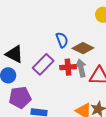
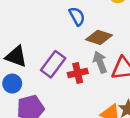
blue semicircle: (62, 40) -> (77, 16), moved
red cross: (68, 67) -> (78, 73), moved

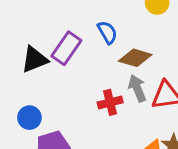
black triangle: (16, 56) -> (35, 60), moved, turned -40
purple rectangle: (53, 64) -> (66, 48), moved

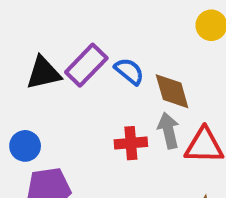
blue semicircle: (107, 32) -> (129, 71), moved, turned -30
brown diamond: (135, 58) -> (172, 91), turned 48

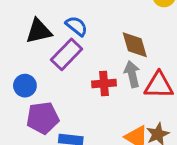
purple rectangle: (86, 65) -> (67, 54), moved
blue semicircle: (129, 71) -> (77, 26), moved

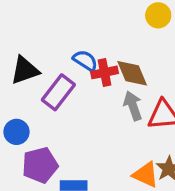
blue semicircle: (77, 26) -> (85, 61), moved
red cross: (104, 83) -> (104, 72), moved

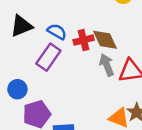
blue semicircle: (85, 61) -> (57, 32), moved
black triangle: (25, 70) -> (21, 26), moved

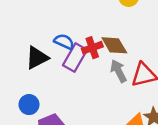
black triangle: (21, 26) -> (37, 58), moved
purple rectangle: (48, 57) -> (75, 57), moved

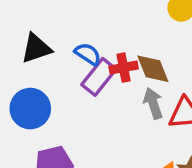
black triangle: (37, 58) -> (36, 48), moved
blue circle: (29, 105) -> (30, 109), moved, size x1.5

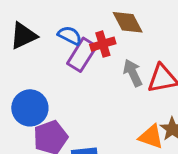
brown diamond: (153, 69) -> (128, 22), moved
blue circle: (30, 109) -> (30, 108), moved

